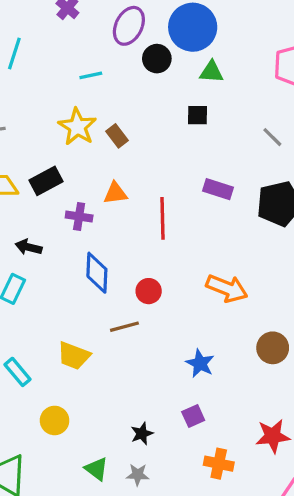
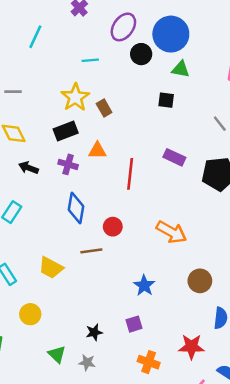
black rectangle: (46, 181) -> (66, 131), moved
black arrow: (29, 247) -> (28, 168), moved

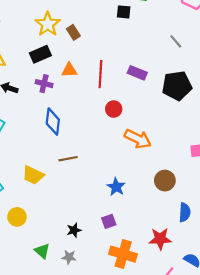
black square: (166, 100) -> (124, 12), moved
red line: (130, 174) -> (100, 74), moved
red circle: (113, 227) -> (114, 109), moved
orange cross: (149, 362) -> (123, 254), size x1.4

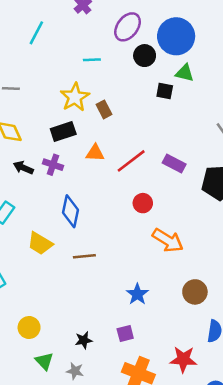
red line: (100, 74) -> (131, 161), turned 44
purple cross: (44, 84) -> (53, 165), moved
yellow trapezoid: (33, 175) -> (40, 243), moved
yellow circle: (17, 217) -> (29, 327), moved

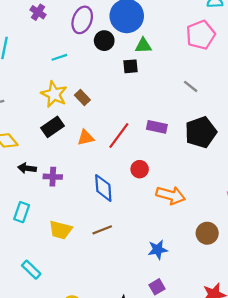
purple cross: (53, 165) -> (53, 177), moved
blue diamond: (71, 211) -> (103, 188), moved
blue star: (137, 294) -> (158, 250), turned -30

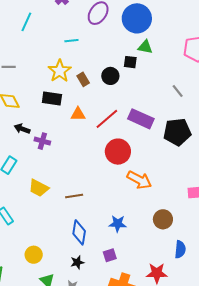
black circle: (104, 41) -> (110, 76), moved
black rectangle: (53, 127) -> (52, 99), turned 30
purple rectangle: (157, 127) -> (141, 119), size x1.4
red circle: (140, 169) -> (118, 152), size x1.6
blue diamond: (103, 188) -> (79, 232), moved

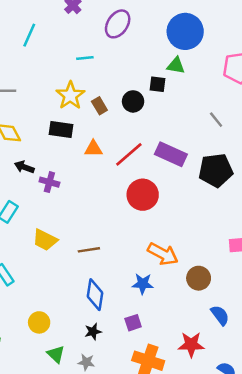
blue circle: (137, 18) -> (185, 31), moved
orange arrow: (139, 180) -> (163, 254), moved
blue semicircle: (180, 249) -> (220, 315), turned -42

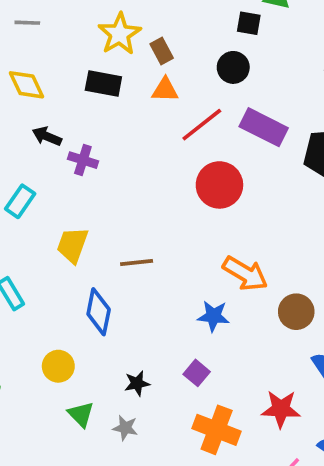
black circle: (133, 101) -> (233, 67), moved
orange triangle: (93, 149) -> (165, 90), moved
yellow trapezoid: (45, 240) -> (72, 245), turned 80
blue diamond: (95, 295) -> (99, 312), moved
purple square: (133, 323) -> (197, 373), turned -35

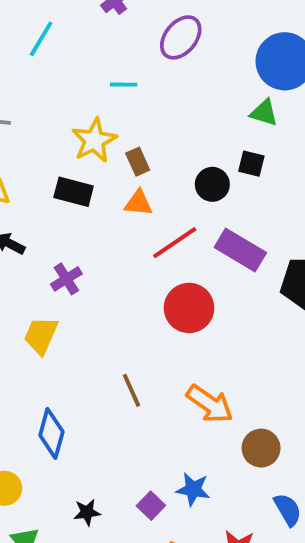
black square: (249, 23) -> (251, 164), moved
purple cross: (83, 160) -> (66, 279), moved, turned 36
yellow trapezoid: (72, 245) -> (41, 335), moved
brown line: (137, 263) -> (132, 390), moved, turned 68
blue star: (213, 316) -> (193, 489), moved

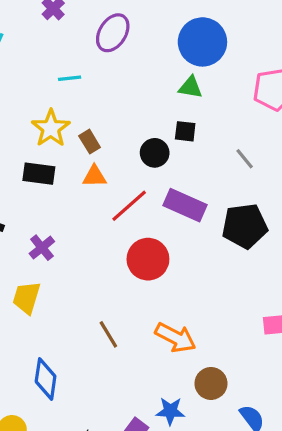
brown circle: (261, 448) -> (211, 383), moved

